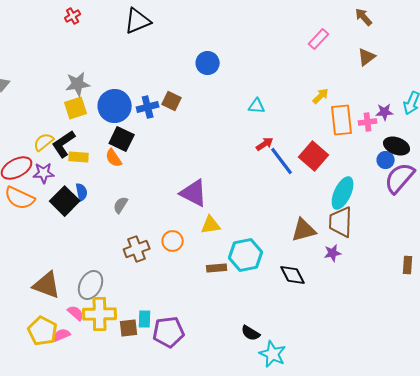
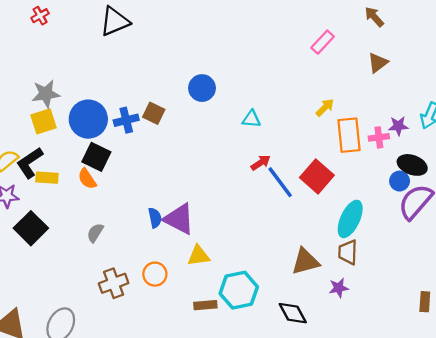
blue circle: (208, 63) -> (202, 88), moved
blue semicircle: (82, 192) -> (155, 218), moved
brown trapezoid: (341, 222) -> (348, 252), size x0.7

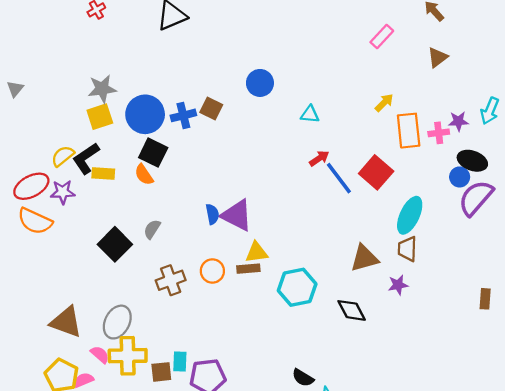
black square: (31, 228) -> (115, 244), moved
brown rectangle: (205, 305) -> (248, 269), moved

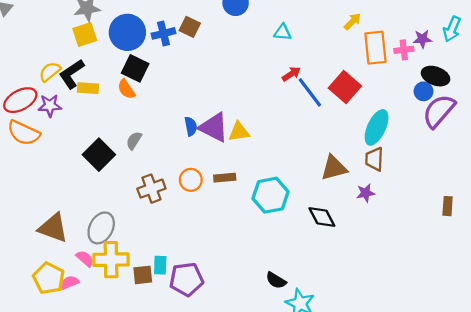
yellow triangle: (256, 252) -> (239, 132), moved

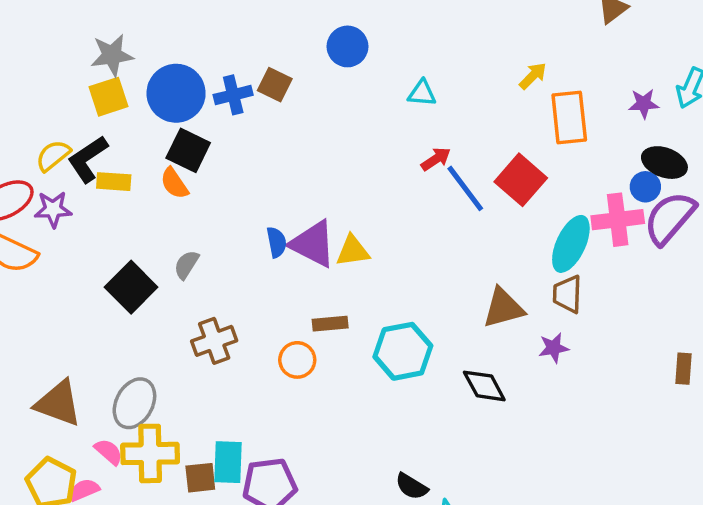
pink cross: (404, 50) -> (618, 220), moved, size x1.6
orange circle: (191, 180) -> (297, 360), moved
cyan rectangle: (160, 265) -> (228, 462), size x1.4

